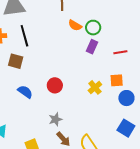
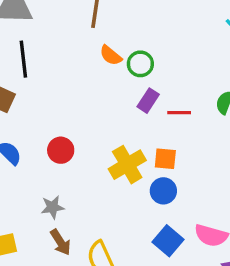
purple rectangle: (92, 47) -> (148, 101), moved
yellow cross: (95, 87) -> (127, 165), size x1.5
blue circle: (126, 98) -> (163, 191), moved

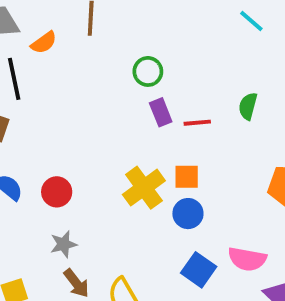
orange semicircle: (111, 55) -> (44, 43), moved, turned -70
purple rectangle: (148, 101) -> (161, 112), turned -50
red circle: (61, 150) -> (57, 192), moved

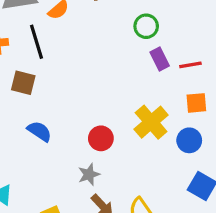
orange square: (187, 177) -> (196, 103), moved
red circle: (57, 192) -> (101, 138), moved

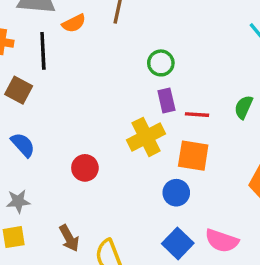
orange square: (196, 103) -> (193, 156), size x1.4
yellow cross: (151, 122) -> (146, 137), moved
gray star: (89, 174) -> (18, 201), moved

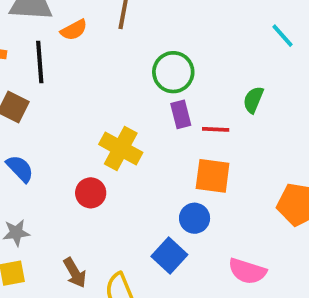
green circle: (161, 63) -> (173, 72), size x1.4
green semicircle: (244, 107) -> (253, 100), moved
yellow cross: (146, 137) -> (121, 148), moved, turned -33
blue square: (178, 243) -> (169, 256), moved

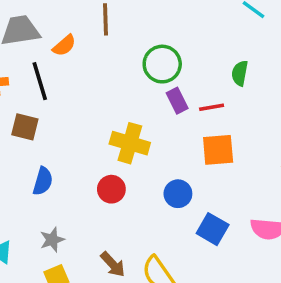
blue semicircle: (20, 169) -> (43, 181), turned 72
blue circle: (195, 218) -> (178, 194), moved
blue square: (169, 256) -> (213, 229), moved

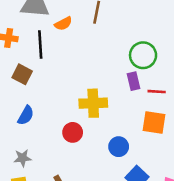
green circle: (162, 64) -> (143, 55), moved
yellow cross: (130, 143) -> (93, 103), turned -32

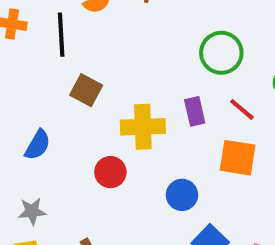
brown square: (22, 74) -> (86, 90), moved
purple rectangle: (134, 81) -> (195, 111), moved
red line: (157, 92) -> (242, 109), turned 36

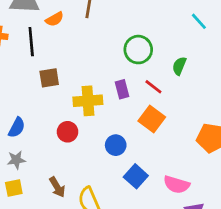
brown square: (86, 90) -> (49, 78), turned -35
blue semicircle: (38, 145) -> (17, 128), moved
orange square: (238, 158) -> (152, 119), turned 30

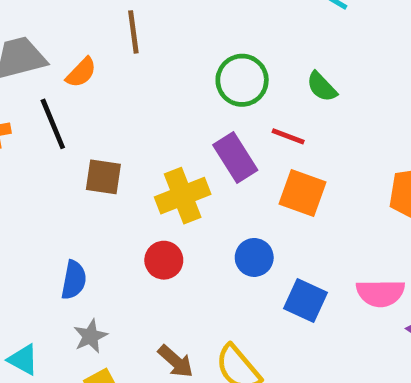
green semicircle: (179, 66) -> (322, 87), turned -48
brown square: (49, 78) -> (103, 177), turned 35
purple rectangle: (122, 89) -> (235, 157), size x1.4

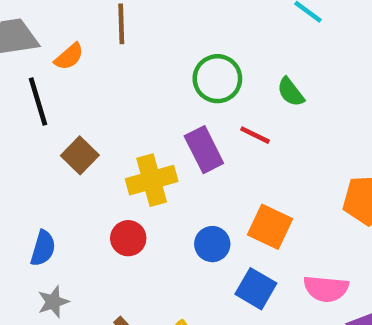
brown square: (103, 177) -> (80, 155), turned 30
orange square: (302, 193) -> (270, 227), moved

